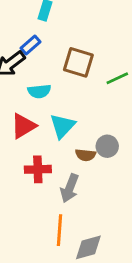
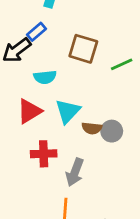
brown semicircle: (86, 155) -> (92, 128), moved

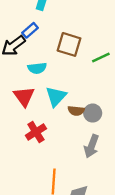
red triangle: (29, 111) -> (24, 96), turned -35
red cross: (44, 154) -> (36, 132), turned -30
gray arrow: (75, 172) -> (91, 146), moved

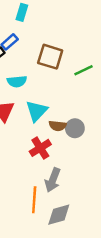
red cross: (36, 132) -> (40, 148), moved
gray arrow: (91, 146) -> (53, 180), moved

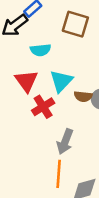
red cross: (40, 148) -> (43, 107), moved
gray arrow: (53, 180) -> (65, 142), moved

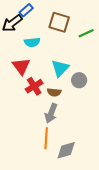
cyan triangle: (61, 81) -> (60, 68), moved
brown semicircle: (83, 96) -> (54, 92), moved

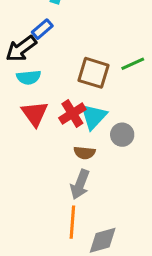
brown square: (59, 22) -> (94, 73), moved
cyan semicircle: (32, 42) -> (29, 77), moved
red cross: (34, 86) -> (72, 114), moved

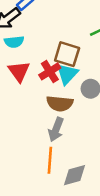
brown square: (94, 73) -> (67, 54), moved
brown semicircle: (84, 153) -> (60, 104), size x1.5

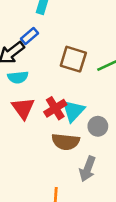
brown square: (67, 54) -> (73, 59), moved
gray arrow: (56, 129) -> (88, 169), moved

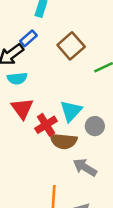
brown square: (73, 59) -> (71, 46), moved, turned 32
red cross: (55, 108) -> (46, 125), moved
gray arrow: (88, 169) -> (85, 167), turned 100

